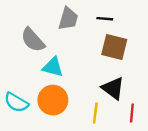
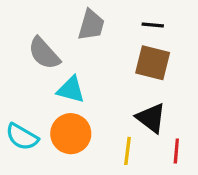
black line: (105, 19) -> (153, 25), moved

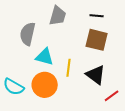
gray semicircle: (44, 53) -> (28, 34), turned 55
yellow line: (127, 151) -> (69, 68), moved
red line: (176, 151) -> (112, 96), turned 49

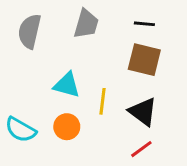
gray semicircle: (28, 34) -> (30, 31), moved
orange circle: (45, 85) -> (67, 127), size x0.7
red line: (112, 96) -> (141, 149), moved

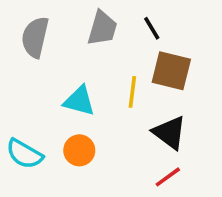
black line: (144, 24) -> (152, 28), moved, turned 54
yellow line: (103, 101) -> (132, 92), moved

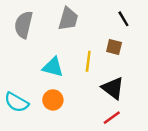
black line: (152, 28) -> (123, 19), moved
brown square: (171, 71) -> (114, 47), size x0.6

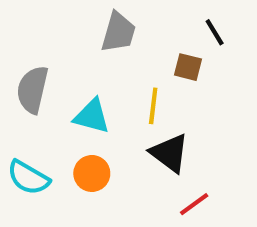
gray semicircle: (24, 25) -> (32, 90), moved
brown square: (114, 47) -> (188, 67), moved
black triangle: (113, 88) -> (170, 153), moved

